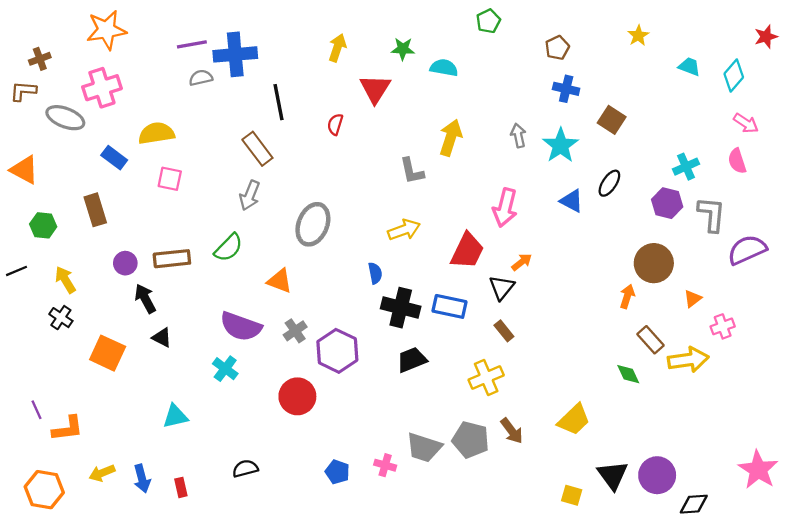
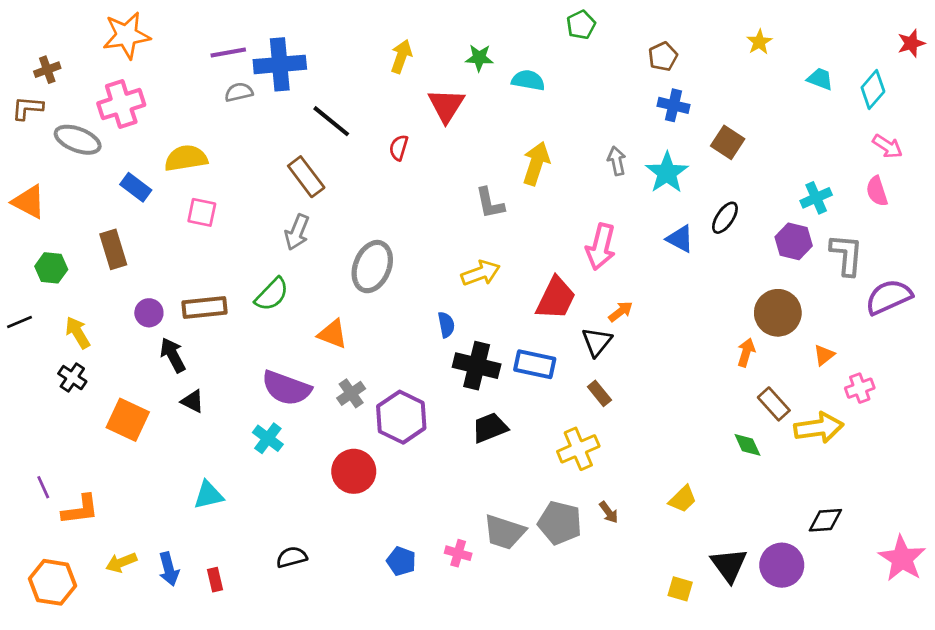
black line: (279, 102) -> (331, 121), turned -40
yellow trapezoid: (574, 420) -> (683, 499), size x0.7
brown arrow: (512, 431) -> (609, 512), size x0.7
black diamond: (694, 504) -> (825, 520), moved

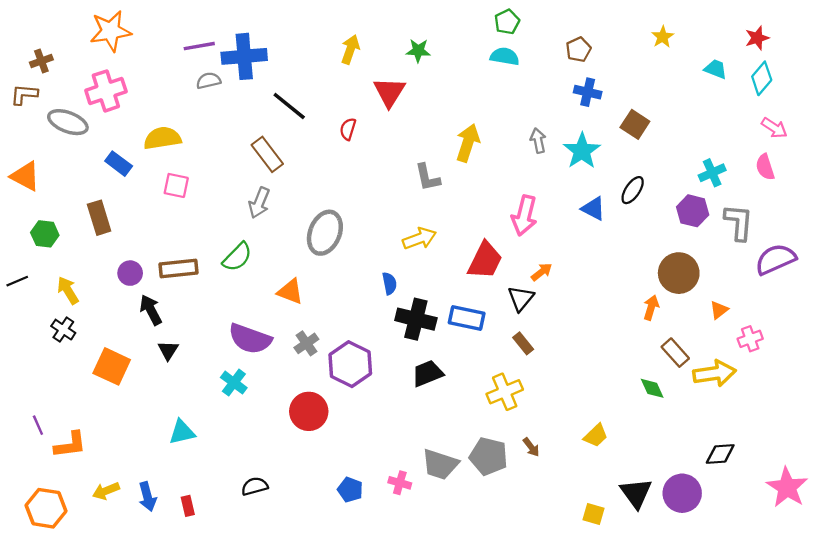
red star: (911, 43) -> (757, 38), moved
cyan semicircle: (528, 80) -> (505, 56), moved
black triangle: (193, 401) -> (168, 350), turned 35

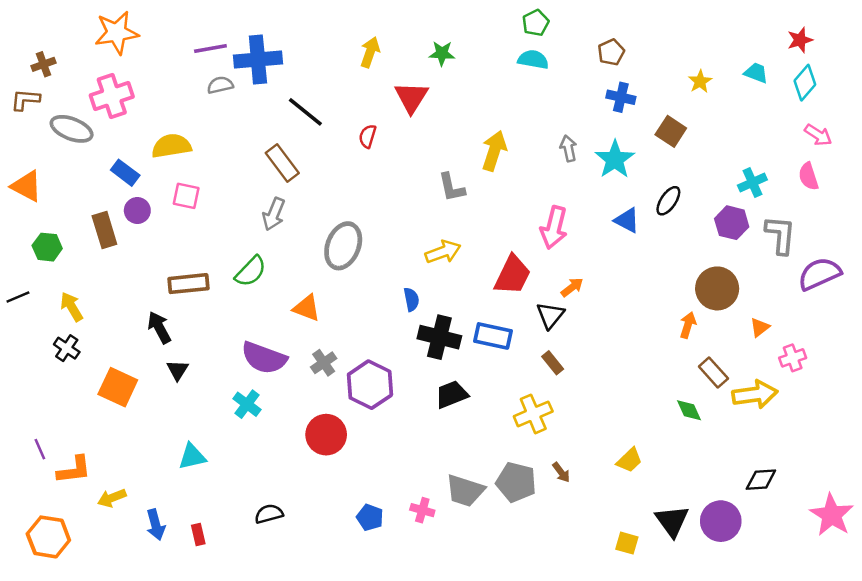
yellow star: (663, 37) -> (700, 81), moved
purple circle: (130, 273) -> (137, 211), moved
yellow arrow: (106, 491) -> (112, 498), moved

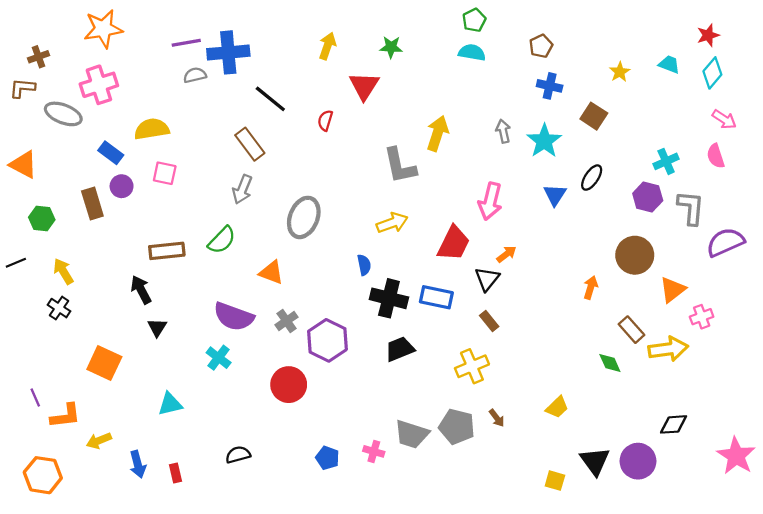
gray L-shape: (452, 187) -> (400, 166), size x1.4
blue triangle: (627, 220) -> (555, 195), turned 35
orange arrow: (688, 325) -> (591, 288), moved
orange triangle: (760, 327) -> (672, 290), size x1.5
orange square: (118, 387) -> (104, 363), moved

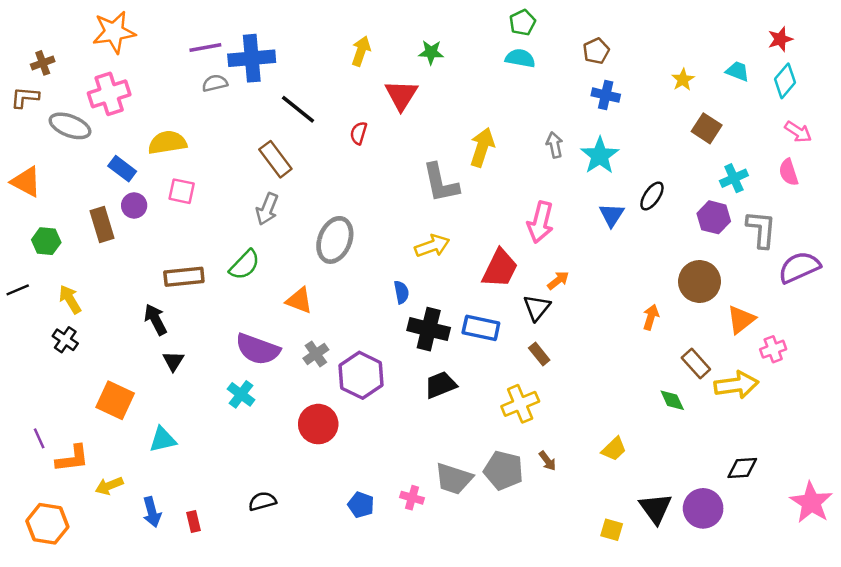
brown square: (594, 116) -> (707, 128), moved
cyan triangle: (170, 404) -> (163, 439), moved

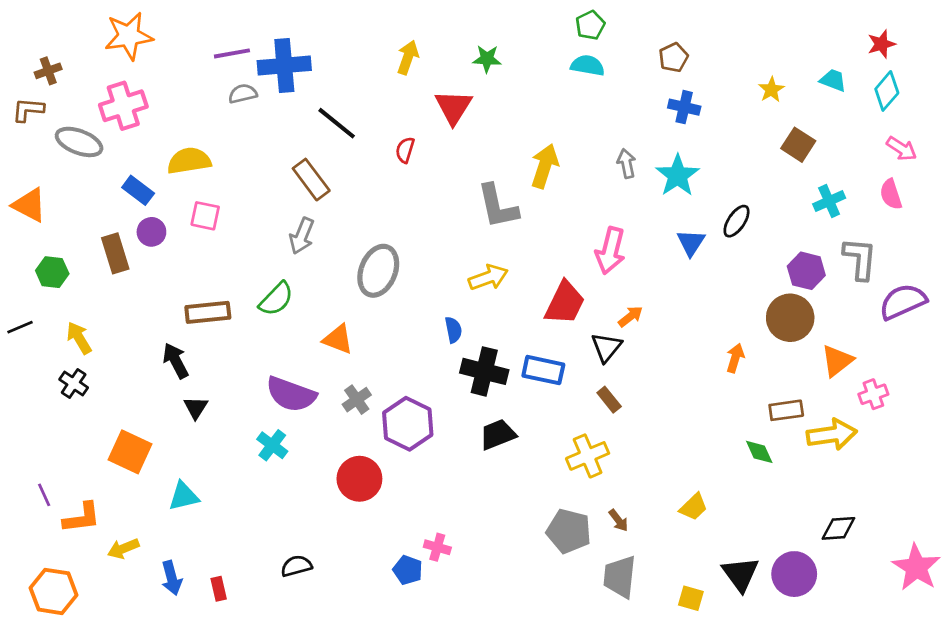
purple hexagon: (714, 217) -> (806, 271), moved
brown rectangle: (696, 363) -> (786, 410), turned -56
gray trapezoid: (454, 479) -> (620, 577), moved, turned 78
pink cross: (412, 498) -> (437, 547), moved

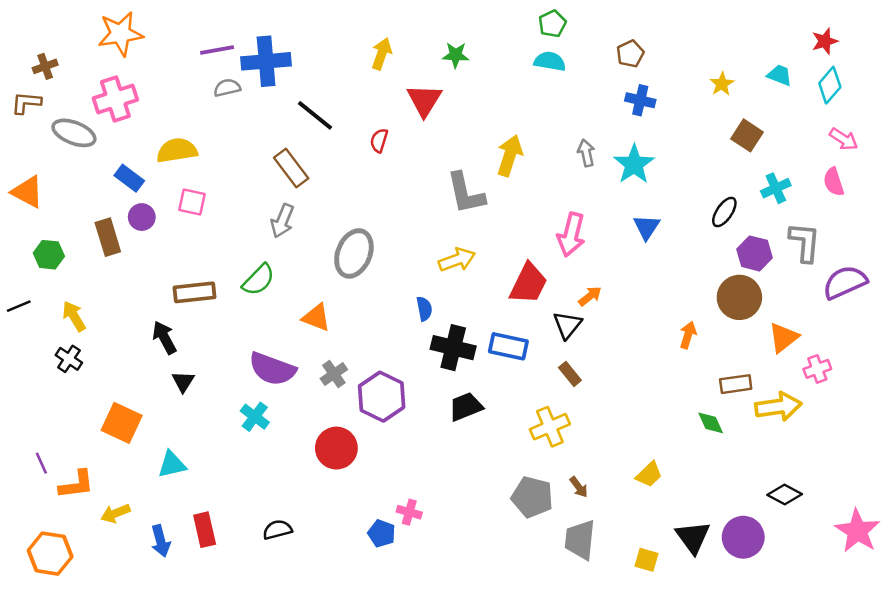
black ellipse: (737, 221) -> (724, 212), moved
black diamond: (838, 528) -> (785, 495), turned 32
red rectangle: (219, 589) -> (205, 530), moved, size x1.5

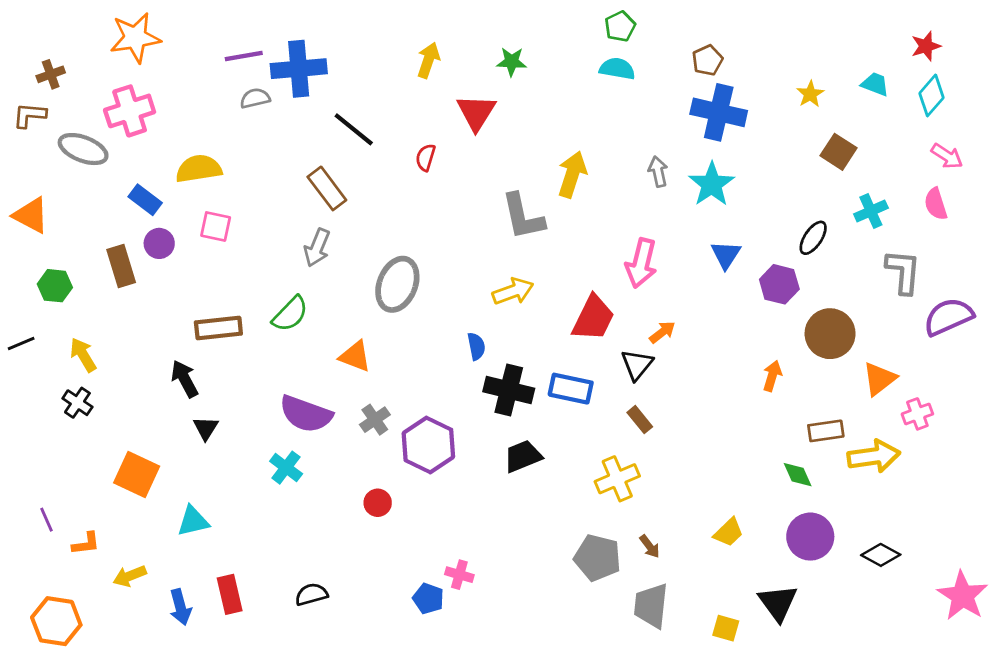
blue cross: (640, 100) -> (719, 112), size x1.6
purple hexagon: (754, 253) -> (779, 284), moved
red circle: (336, 448) -> (378, 503), size x0.6
orange L-shape: (76, 484) -> (86, 544), size x0.7
purple circle: (743, 537) -> (810, 537), moved

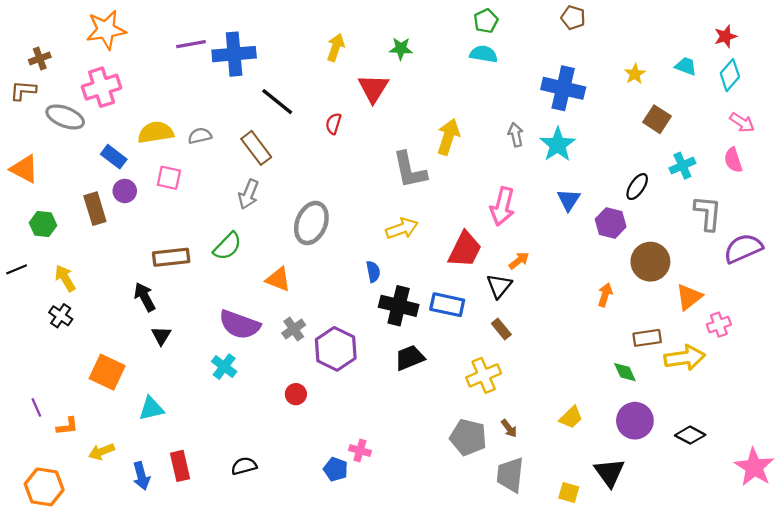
brown pentagon: (707, 60) -> (573, 18), moved, turned -30
gray semicircle: (255, 98) -> (200, 136), moved

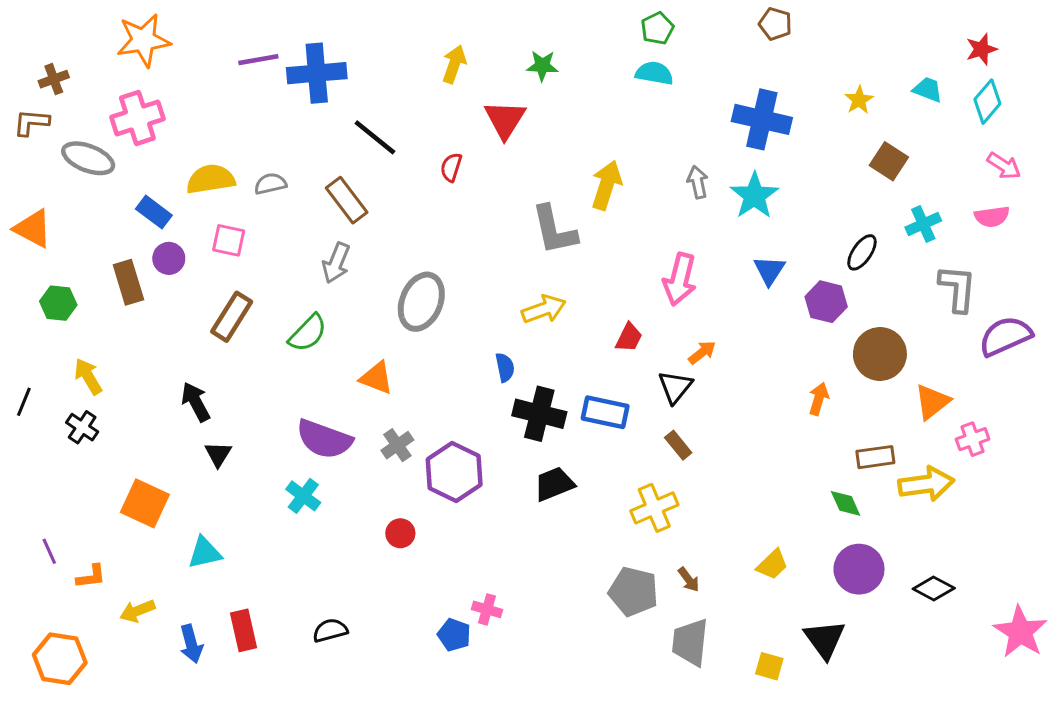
pink semicircle: (733, 160) -> (992, 217), turned -80
red trapezoid: (465, 249) -> (629, 338), size x0.6
brown rectangle: (171, 257) -> (232, 317), moved, turned -52
black line: (17, 269) -> (24, 402), moved, turned -45

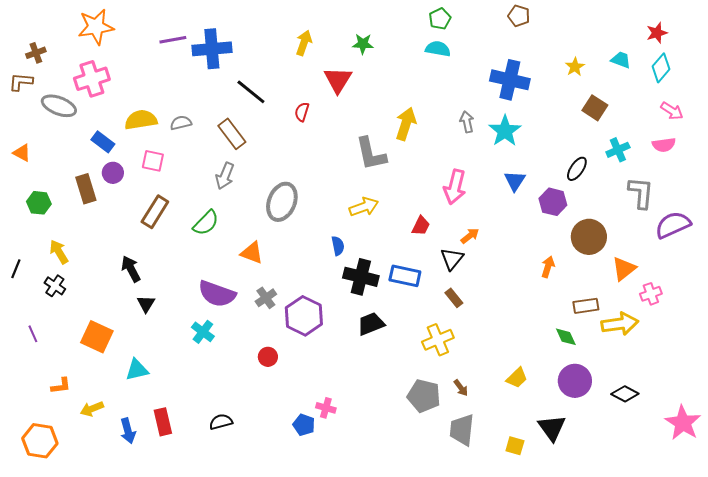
orange triangle: (33, 229) -> (22, 153), size x0.7
purple line: (49, 551) -> (33, 334), moved

